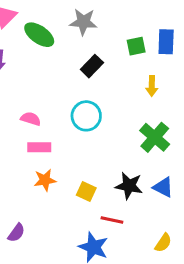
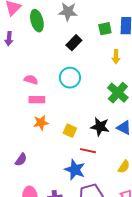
green ellipse: (39, 35) -> (37, 21), turned 40

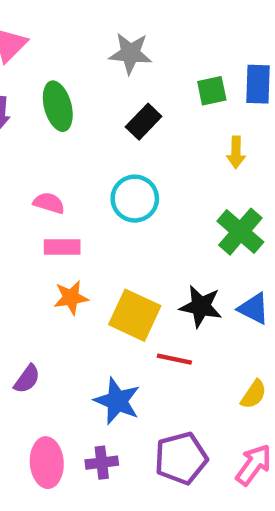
green ellipse: (37, 21) -> (58, 106), moved
yellow square: (70, 131) -> (135, 315), size x1.6
blue star: (75, 170) -> (117, 401), moved

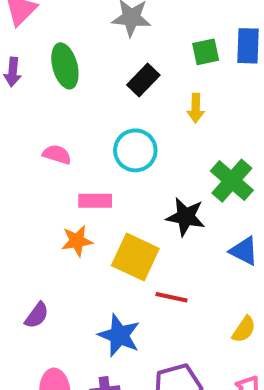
yellow arrow: (236, 152) -> (196, 108), moved
pink rectangle: (62, 247) -> (95, 201), moved
black star: (201, 306) -> (186, 217), moved

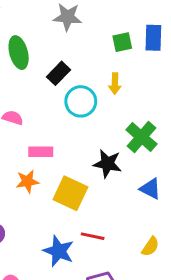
black rectangle: (143, 80) -> (59, 73), moved
cyan circle: (135, 150) -> (81, 101), moved
red line: (172, 297) -> (93, 236), moved

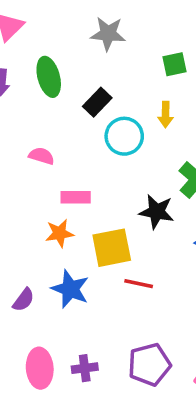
yellow square: (70, 193) -> (112, 248), turned -36
red line: (93, 236) -> (139, 284), moved
blue star: (59, 251) -> (70, 289), moved

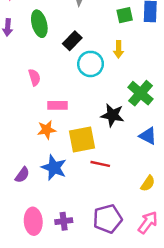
pink semicircle: (42, 156) -> (34, 77), turned 56

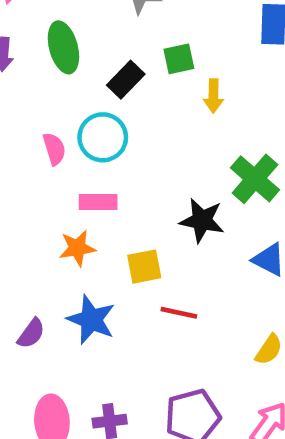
green square: (125, 15) -> (179, 59), moved
cyan circle: (91, 64) -> (103, 137), moved
yellow square: (82, 140) -> (144, 267), size x0.7

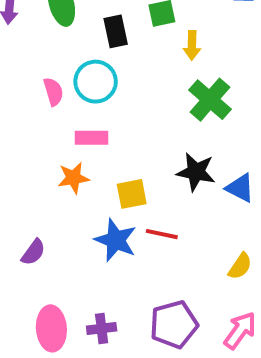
black rectangle: (126, 80) -> (116, 31), turned -56
green cross: (255, 179) -> (210, 100), moved
black star: (202, 220) -> (196, 172), moved
blue star: (91, 320) -> (116, 240), moved

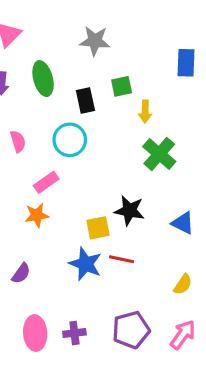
pink semicircle: (53, 92) -> (18, 141), moved
pink rectangle: (92, 138) -> (46, 182), moved, turned -35
black star: (196, 172) -> (129, 211), moved
orange star: (73, 178) -> (37, 215), moved

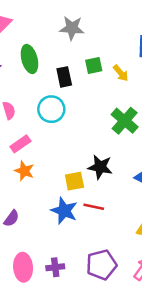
yellow arrow: (145, 112) -> (121, 73), moved, turned -42
pink rectangle: (46, 182) -> (20, 144), moved
orange star: (37, 215) -> (24, 171), turned 30

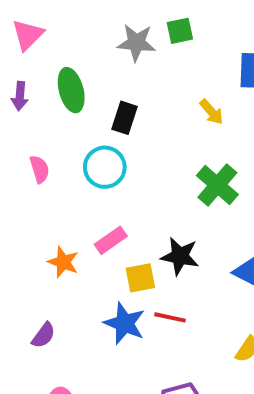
green square: (94, 65) -> (180, 31), moved
black rectangle: (64, 77) -> (125, 118), turned 30
pink rectangle: (20, 144) -> (111, 240), moved

